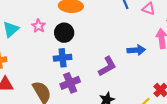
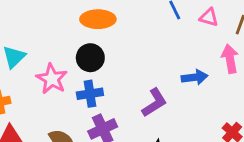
pink star: (38, 26) -> (52, 79), moved, size x1.5

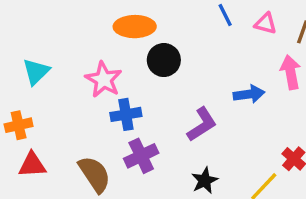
black circle: (90, 58) -> (164, 60), moved
pink star: (52, 79) -> (104, 80), moved

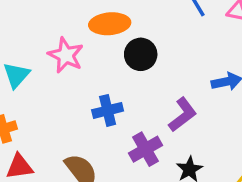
pink star: (104, 80) -> (66, 55), moved
purple cross: (141, 156) -> (145, 149), moved

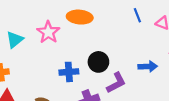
black circle: (141, 54) -> (98, 62), moved

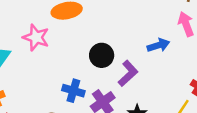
blue cross: (69, 72) -> (73, 91), moved, turned 36

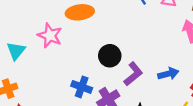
blue arrow: (158, 45) -> (168, 74), moved

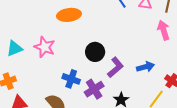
pink star: (50, 35) -> (45, 47), moved
cyan triangle: (16, 51) -> (15, 48), turned 30

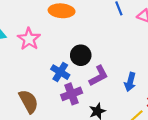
blue arrow: (145, 67) -> (130, 82), turned 108
blue cross: (71, 79) -> (60, 72), moved

